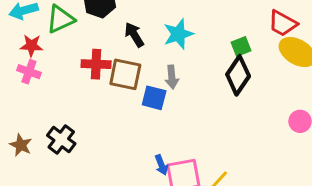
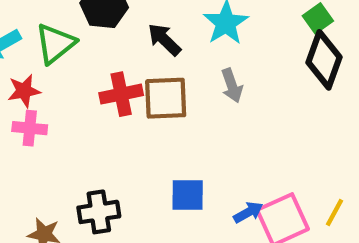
blue square: (154, 98) -> (188, 195), moved
black cross: (61, 139) -> (99, 212), turned -32
blue arrow: (161, 165) -> (248, 212), turned -84

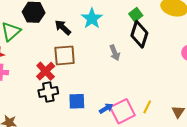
gray arrow: (232, 86) -> (115, 53), moved
red cross: (121, 94) -> (46, 71), moved, turned -30
black cross: (99, 212) -> (48, 92), moved

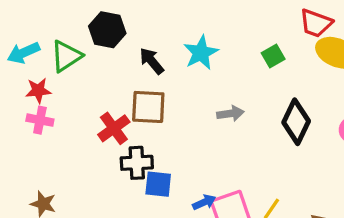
black diamond: (139, 34) -> (296, 122), moved
gray arrow: (115, 53) -> (230, 114), turned -84
black cross: (48, 92) -> (137, 163), moved

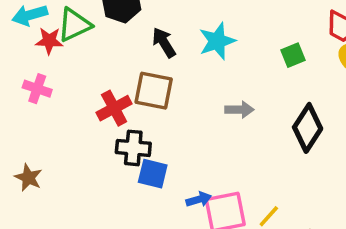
red star: (38, 91) -> (49, 41), moved

